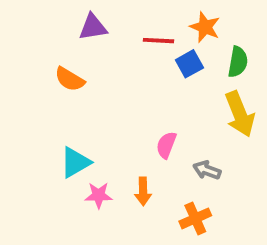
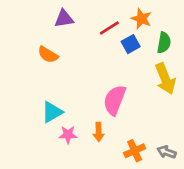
red line: (159, 41) -> (109, 28), turned -35
pink semicircle: (166, 145) -> (115, 100), size x1.6
gray arrow: (207, 170) -> (167, 152), moved

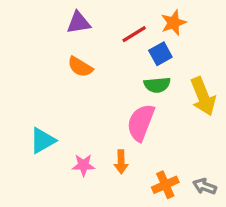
orange star: (141, 19) -> (173, 23), turned 30
green semicircle: (164, 43) -> (157, 85), moved, turned 75
orange semicircle: (48, 55) -> (80, 67), moved
cyan triangle: (52, 112) -> (43, 141), moved

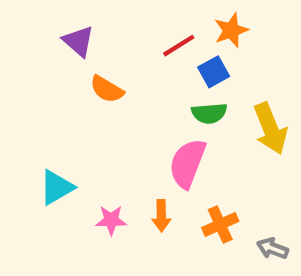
purple triangle: (79, 23) -> (78, 41), moved, turned 50
orange cross: (165, 185) -> (220, 224), moved

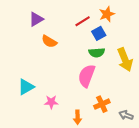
purple triangle: (78, 41) -> (36, 19), turned 49
orange arrow: (161, 216) -> (78, 117), moved

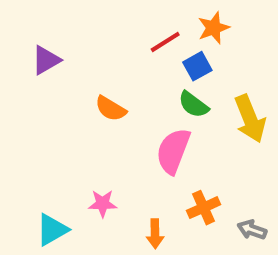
purple triangle: (36, 19) -> (46, 60), moved
orange semicircle: (49, 41) -> (111, 109), moved
green semicircle: (97, 53) -> (193, 105), turned 42
cyan triangle: (26, 87) -> (52, 230), moved

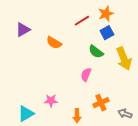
blue square: (197, 66) -> (107, 33), moved
orange semicircle: (111, 109) -> (54, 43), moved
pink semicircle: (173, 151) -> (86, 75), size x0.6

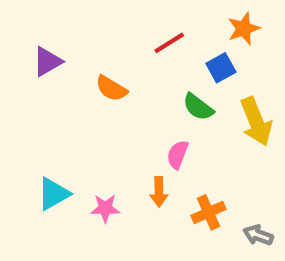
orange star: (106, 14) -> (244, 29), moved
cyan triangle: (26, 114) -> (54, 194), moved
orange arrow: (77, 116) -> (159, 192), moved

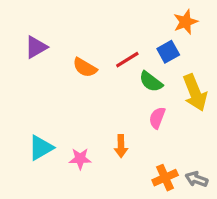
red line: (169, 43) -> (127, 60), moved
pink semicircle: (178, 155) -> (157, 118), moved
orange cross: (209, 212) -> (165, 178), moved

